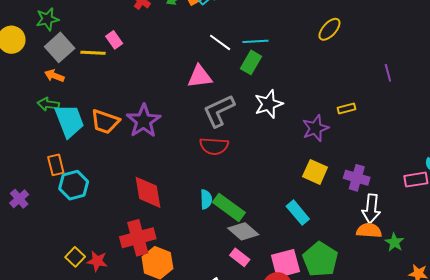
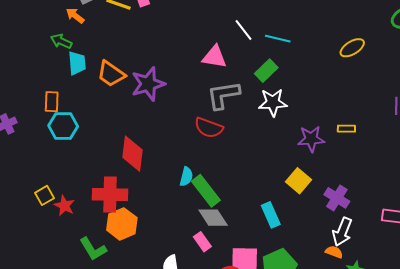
green rectangle: (251, 62) -> (266, 71), moved
cyan trapezoid: (69, 121) -> (77, 63), size x0.7
orange semicircle: (369, 230) -> (334, 252), size x0.7

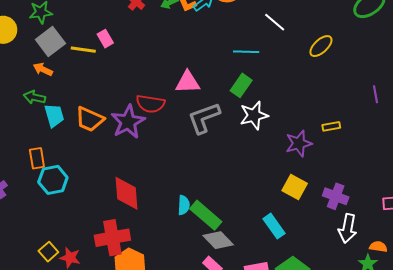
white line: (244, 30) -> (275, 22), moved
red semicircle: (209, 128) -> (150, 104), moved
orange semicircle: (334, 252) -> (378, 247), moved

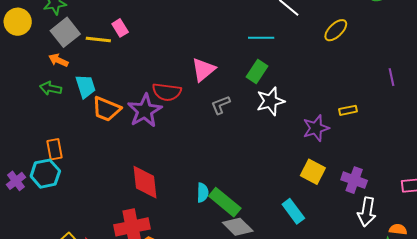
pink triangle: (188, 82) -> (203, 70), turned -36
cyan trapezoid: (54, 115) -> (86, 86), moved
gray L-shape: (204, 118) -> (221, 105), size x0.6
cyan hexagon: (53, 180) -> (45, 174), moved

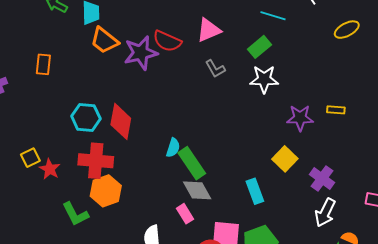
gray L-shape: (221, 105) -> (215, 69), turned -115
cyan hexagon: (45, 174) -> (86, 117), moved

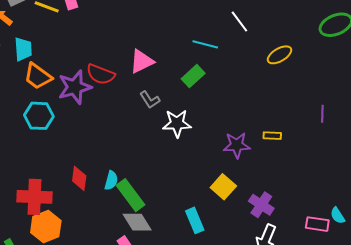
white star: (264, 79) -> (177, 123), moved
cyan hexagon: (86, 117) -> (39, 116), moved
red diamond: (121, 121) -> (79, 178), moved, size x0.7

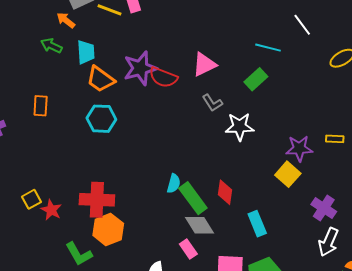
purple star: (75, 87) -> (140, 68), moved
red diamond: (79, 178) -> (225, 192), moved
yellow square: (223, 187) -> (288, 174), moved

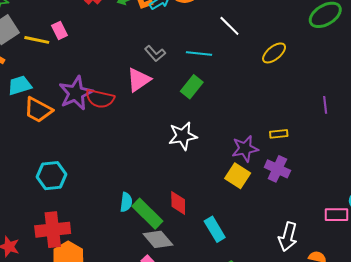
cyan trapezoid: (86, 52) -> (20, 85), turned -95
gray L-shape: (212, 103) -> (155, 53), moved
cyan hexagon: (101, 119) -> (52, 176), moved
purple cross: (324, 208) -> (277, 169), moved

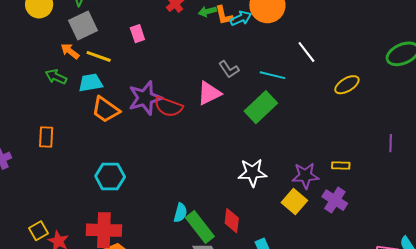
yellow line: (37, 40) -> (99, 56), moved
green rectangle: (192, 87) -> (261, 107), size x1.4
white star: (183, 136) -> (252, 173), moved

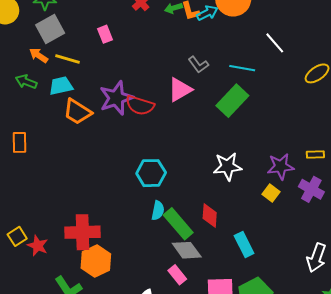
cyan hexagon: (110, 176) -> (151, 173), moved
yellow square: (294, 202) -> (271, 193), size x0.7

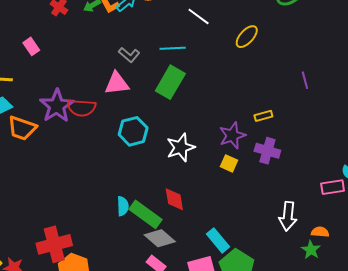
pink triangle: (180, 90) -> (117, 83), turned 36
cyan hexagon: (151, 173) -> (133, 131), moved
cyan rectangle: (244, 245) -> (218, 240), moved

